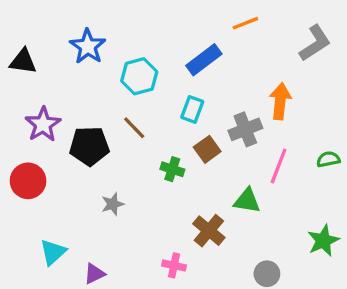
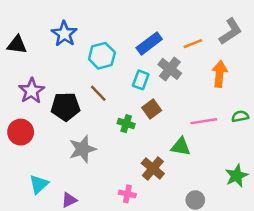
orange line: (245, 23) -> (193, 44), moved
orange arrow: (280, 101) -> (220, 74), moved
gray cross: (245, 129) -> (170, 69), moved, turned -30
pink line: (279, 166) -> (204, 121), turned 60
gray star: (113, 204) -> (82, 149), size x1.6

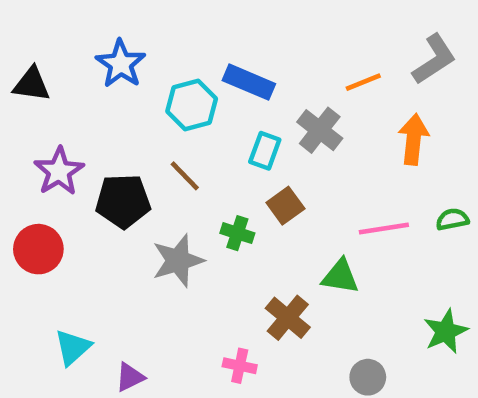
blue rectangle: (149, 44) -> (249, 82), moved, turned 60
gray star: (82, 149) -> (178, 261), moved

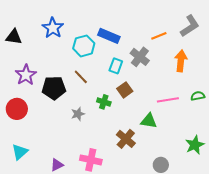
gray star: (178, 261) -> (78, 114), size x0.6
cyan triangle: (73, 347) -> (20, 152), moved
pink cross: (240, 366) -> (91, 160), moved, size x1.5

